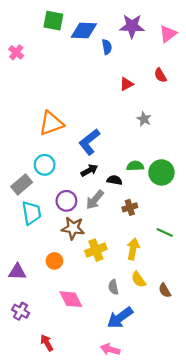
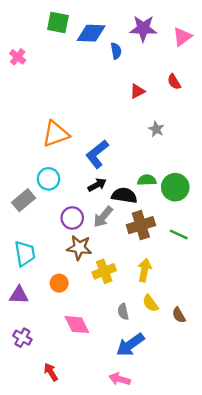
black semicircle: (114, 180) -> (124, 195), size x1.5
brown cross: (130, 207) -> (141, 225), size x1.6
cyan trapezoid: (31, 213) -> (25, 254), moved
green line: (165, 233) -> (179, 235), moved

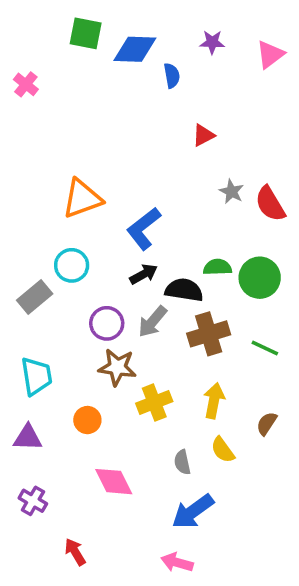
purple star: (143, 28) -> (212, 42), size x0.6
red semicircle: (174, 82) -> (270, 204), moved, size x1.5
brown semicircle: (179, 315) -> (267, 424), moved, turned 63

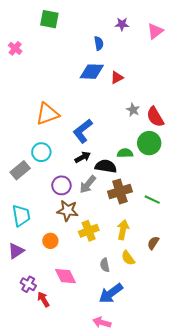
blue diamond: (135, 49) -> (92, 72), moved
green circle: (260, 278) -> (149, 143), moved
purple triangle: (28, 438) -> (16, 251), turned -36
purple cross: (33, 501) -> (28, 284), moved
red arrow: (75, 552) -> (43, 299), moved

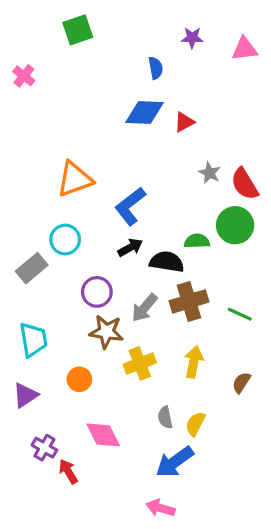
green square: (49, 19) -> (78, 30), turned -30
pink triangle: (155, 31) -> (245, 49), turned 30
gray arrow: (88, 184) -> (145, 308), moved
yellow semicircle: (128, 258) -> (195, 424), moved, turned 63

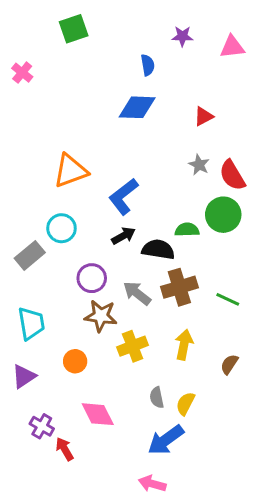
red triangle: (184, 122) -> (204, 116), moved
gray arrow: (145, 308) -> (137, 293), turned 88

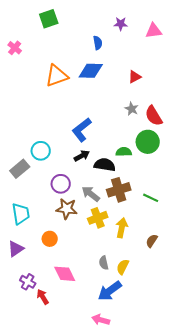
orange triangle: (71, 171) -> (57, 76), moved
yellow cross: (133, 346) -> (98, 218), moved

